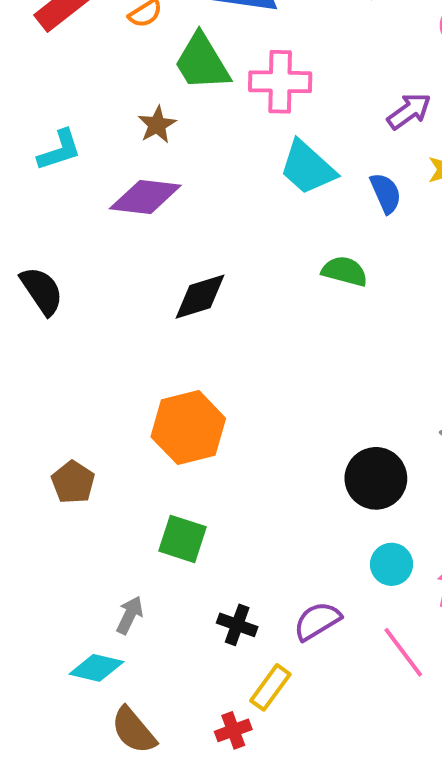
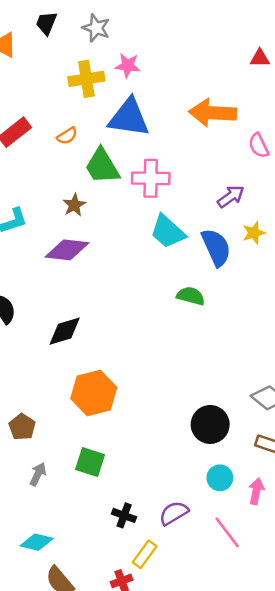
blue semicircle: (386, 193) -> (216, 247), size x1.5
black diamond: (200, 297) -> (65, 331), moved
gray arrow: (130, 615) -> (38, 474), moved

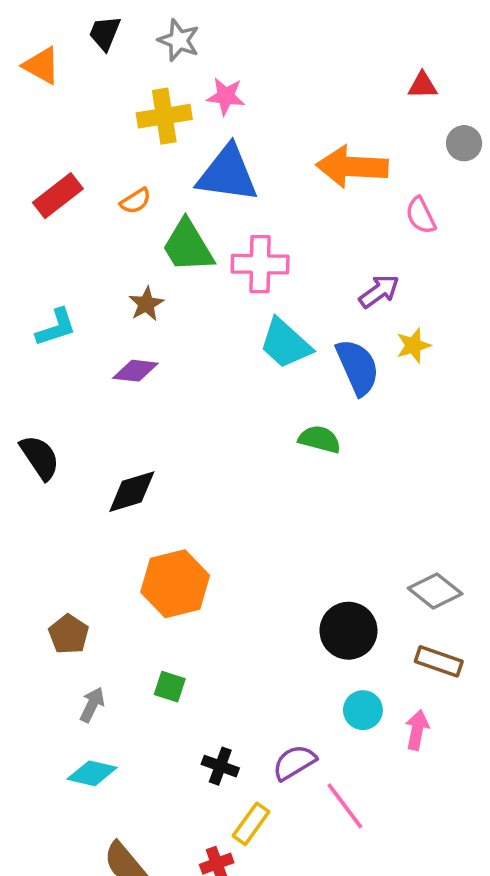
purple diamond: (67, 250) -> (135, 371), size x0.7
green square: (90, 462) -> (170, 687), size x0.7
pink line: (227, 532) -> (345, 806), moved
cyan diamond: (37, 542) -> (92, 773), moved

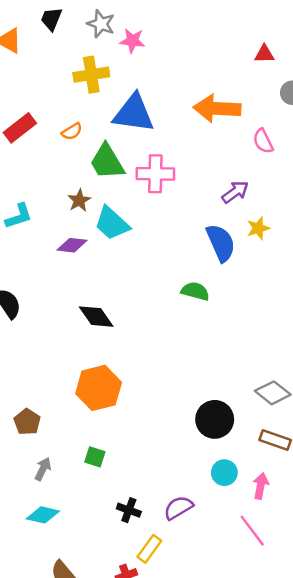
pink star: (226, 96) -> (132, 41), moved
cyan trapezoid: (285, 344) -> (112, 223), moved
black diamond: (132, 492) -> (96, 317), moved, turned 72
pink line: (345, 806) -> (252, 531), moved

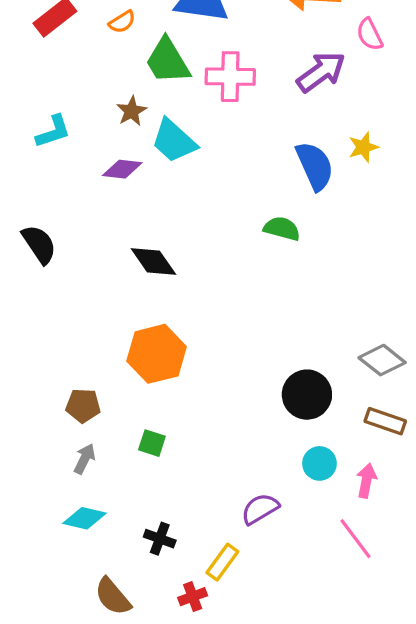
purple arrow: (235, 192) -> (321, 72), moved, size x1.4
brown pentagon: (27, 422) -> (83, 406), moved, turned -30
black cross: (129, 510) -> (160, 539), moved

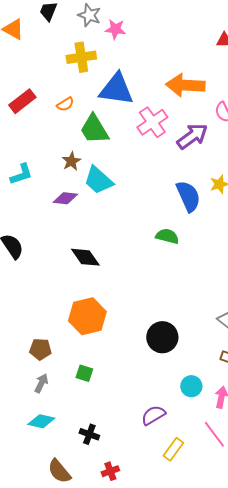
pink cross: (230, 77) -> (152, 122), moved, turned -36
black circle: (307, 395) -> (162, 337), moved
yellow rectangle: (222, 562) -> (173, 449), moved

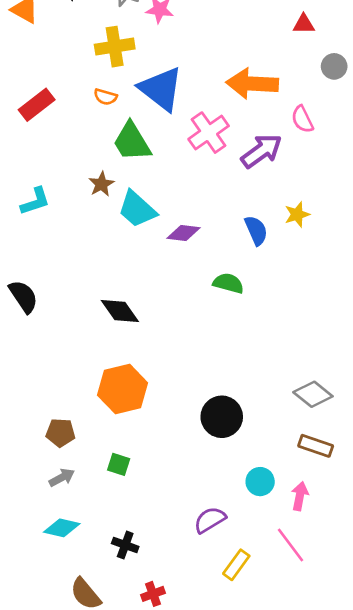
blue triangle: (116, 89) -> (161, 89), turned 30
orange semicircle: (65, 104) -> (105, 97), moved, turned 48
blue semicircle: (188, 196) -> (256, 230), size x0.7
purple diamond: (65, 198) -> (183, 233), moved
gray arrow: (41, 383) -> (62, 478), turned 36

